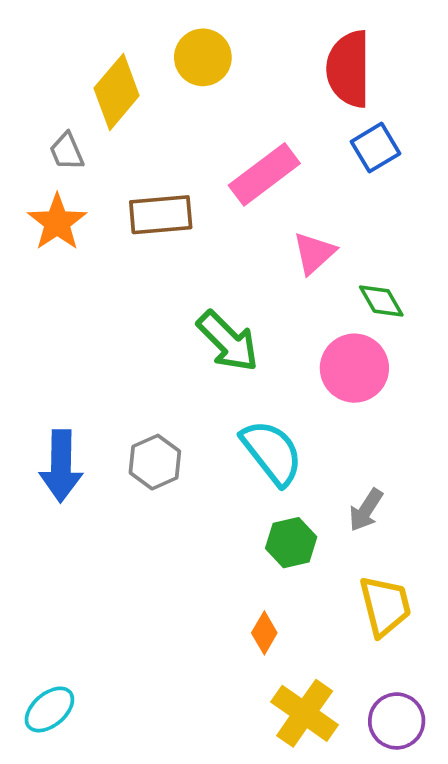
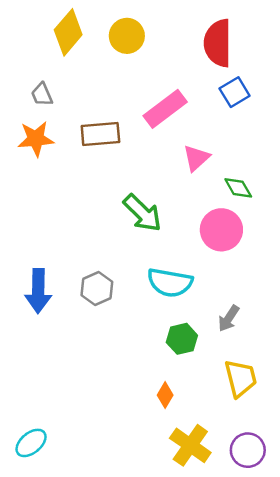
yellow diamond: (117, 92) -> (68, 32), moved
orange star: (57, 222) -> (36, 139), turned 30
cyan semicircle: (272, 452) -> (170, 283), turned 138

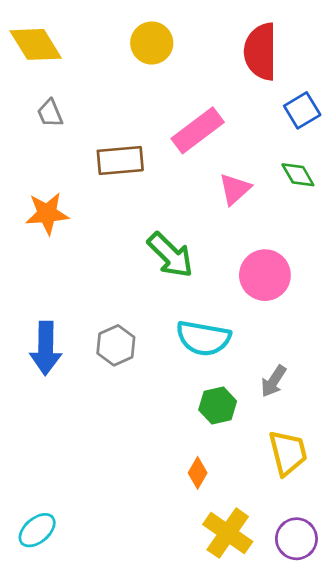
yellow diamond: (68, 32) -> (36, 44), moved, turned -72
blue square: (235, 92) -> (302, 110), moved
orange star: (36, 139) -> (47, 213), moved
green diamond: (238, 188) -> (298, 175), moved

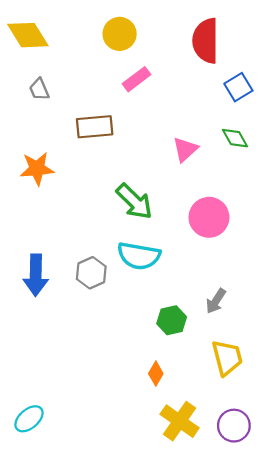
pink rectangle: (198, 130) -> (137, 79), moved, size x0.7
cyan semicircle: (203, 338) -> (139, 256), moved

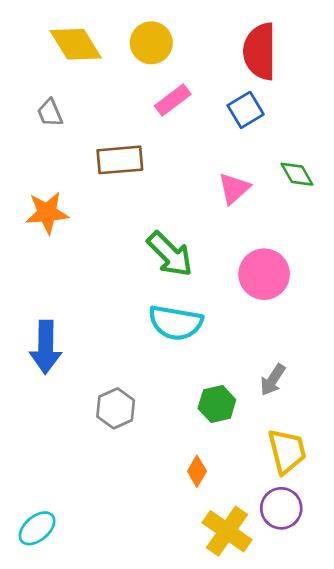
yellow diamond: (28, 35) -> (76, 44), moved
blue square: (238, 87) -> (246, 110), moved
gray hexagon: (91, 273) -> (116, 408), moved
purple circle: (234, 426) -> (281, 508), moved

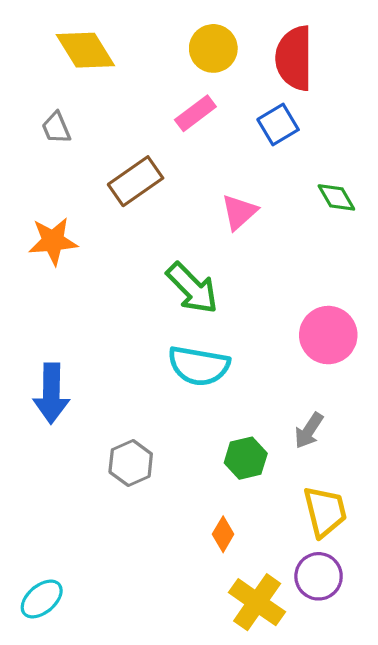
yellow circle: (151, 43) -> (213, 48), moved
brown rectangle: (120, 160) -> (136, 181), turned -30
pink triangle: (234, 188) -> (239, 212), moved
pink circle: (264, 274) -> (328, 335), moved

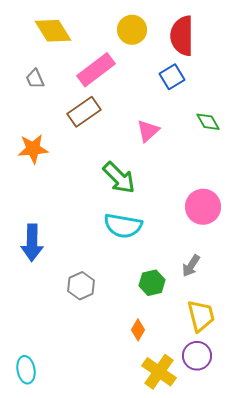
pink rectangle: (195, 113) -> (96, 70), moved, size x1.5
cyan ellipse: (42, 599) -> (26, 370), turned -60

